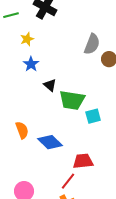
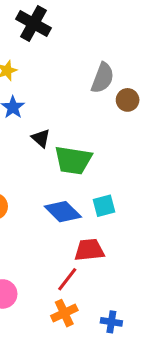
cyan square: (93, 116) -> (104, 206), moved
blue diamond: (50, 142) -> (63, 212), moved

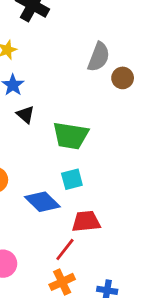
black triangle: (41, 138) -> (26, 115), moved
cyan square: (104, 206) -> (72, 179), moved
blue diamond: (63, 212) -> (42, 202), moved

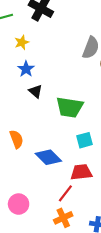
cyan square: (72, 179) -> (84, 140), moved

